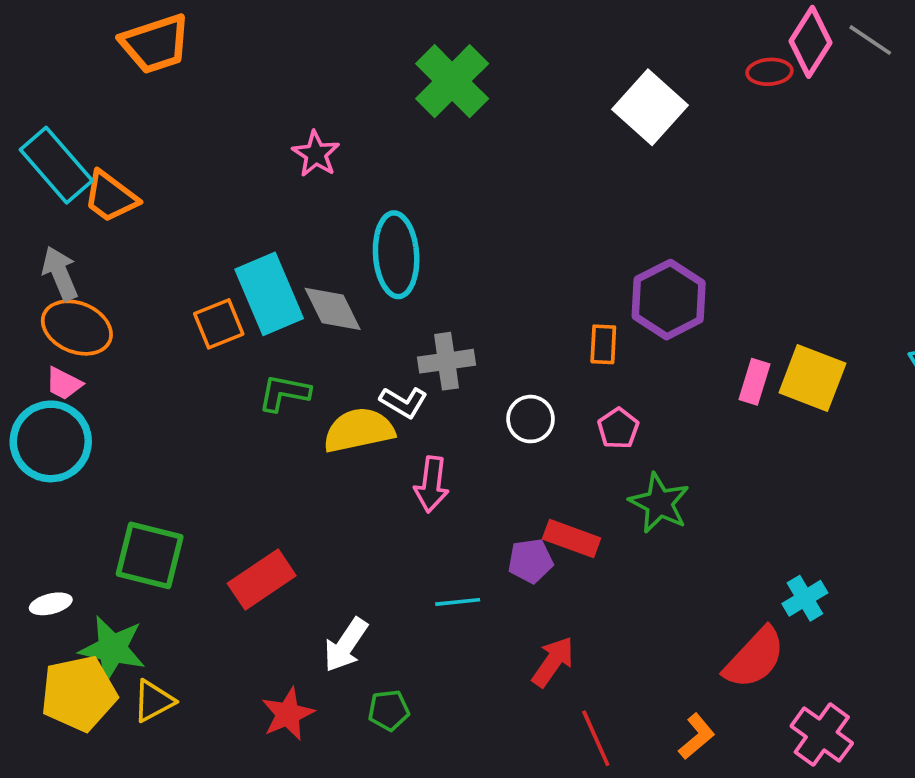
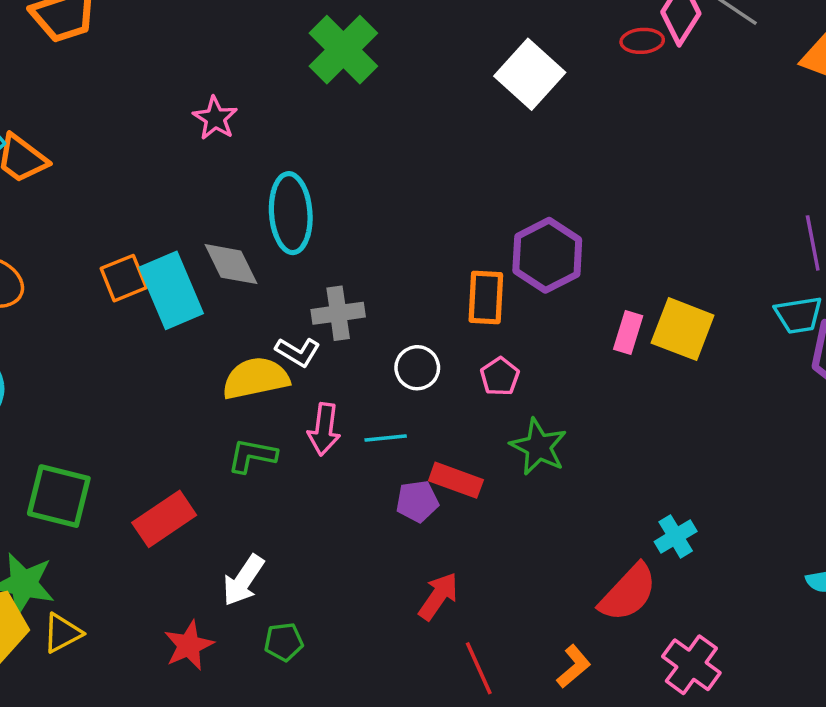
cyan rectangle: (269, 294) -> (171, 290), moved
orange rectangle: (603, 344) -> (486, 297), size x1.4
green L-shape: (284, 393) -> (252, 456), moved
cyan line: (458, 602) -> (386, 438), moved

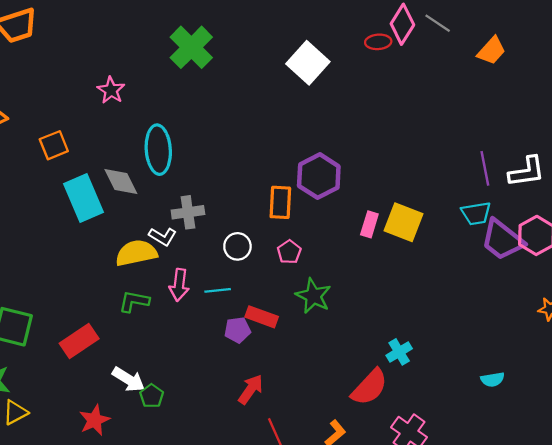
orange square: (124, 278) -> (54, 145), moved
white arrow: (243, 580) -> (129, 379), turned -92
green pentagon: (284, 642) -> (152, 396), moved, turned -30

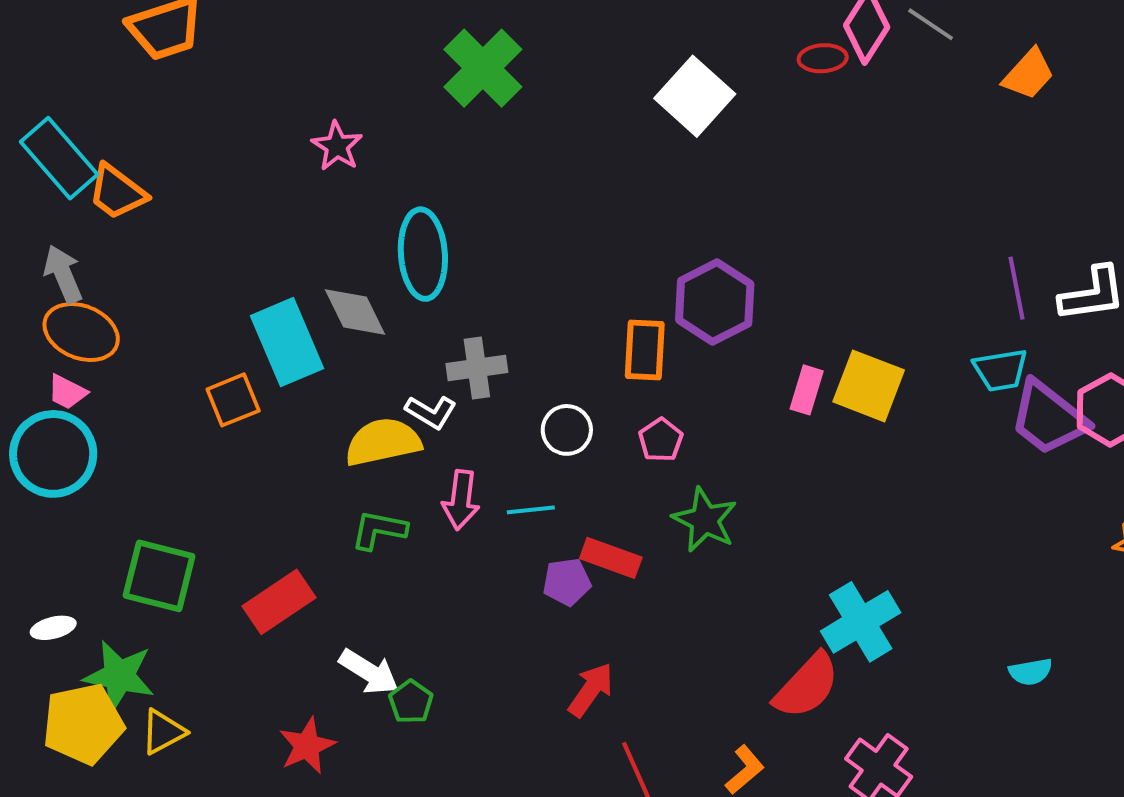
orange square: (54, 145) -> (233, 400), moved
cyan cross: (399, 352) -> (861, 622), size x1.6

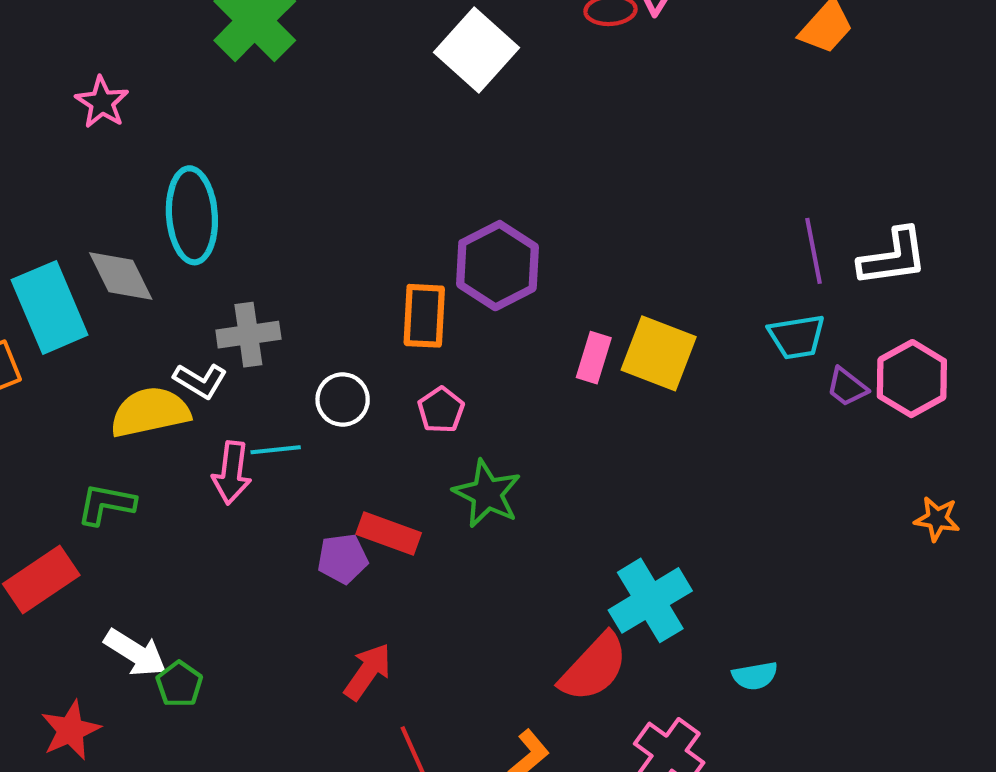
purple trapezoid: (1049, 418) -> (847, 387), size x0.5
cyan line: (531, 510) -> (276, 450), moved
green L-shape: (379, 530) -> (106, 504), moved
cyan semicircle: (1031, 672) -> (755, 676), moved

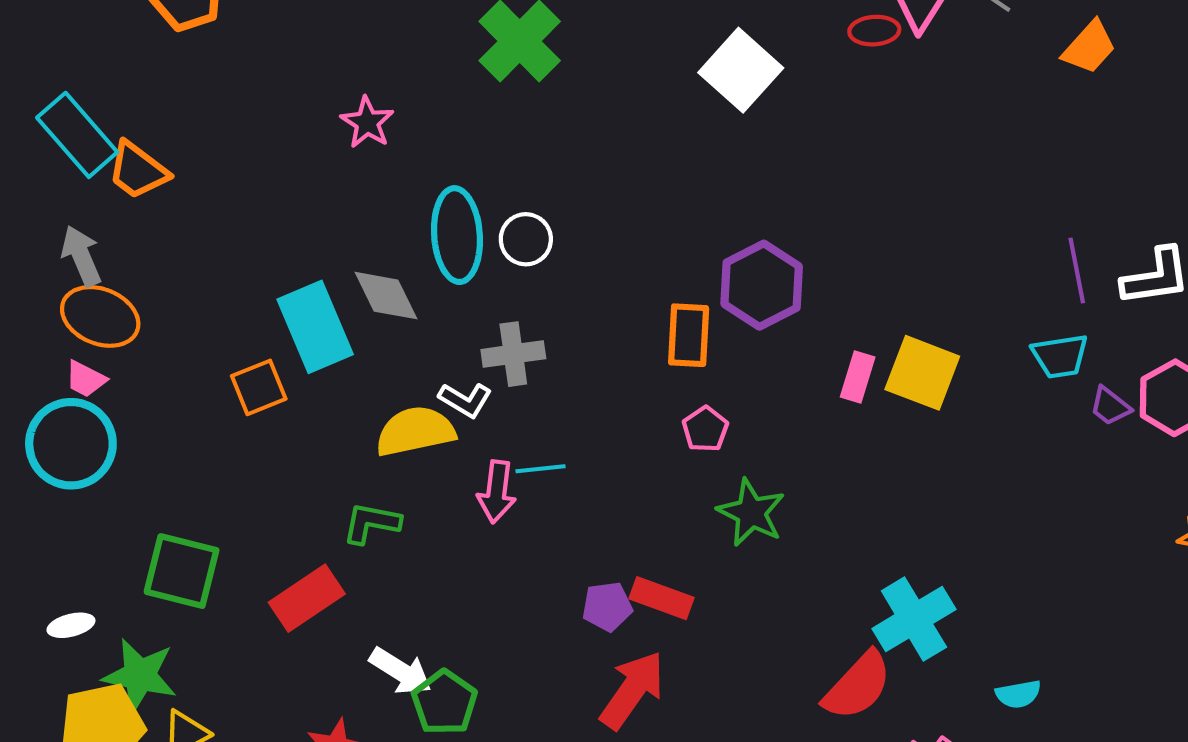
white circle: (343, 399) -> (526, 239), moved
red rectangle: (389, 533) -> (661, 598), moved
purple pentagon: (343, 559) -> (607, 606), moved
red arrow: (368, 672) -> (632, 690), size x1.4
green pentagon: (179, 684) -> (444, 702), size x1.4

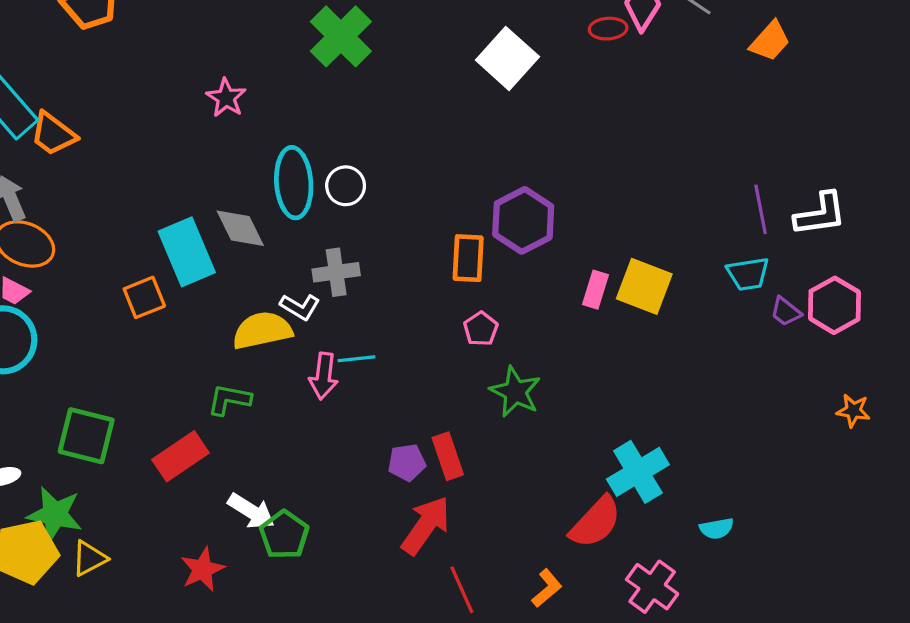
red rectangle: (661, 598) -> (448, 456), turned 51

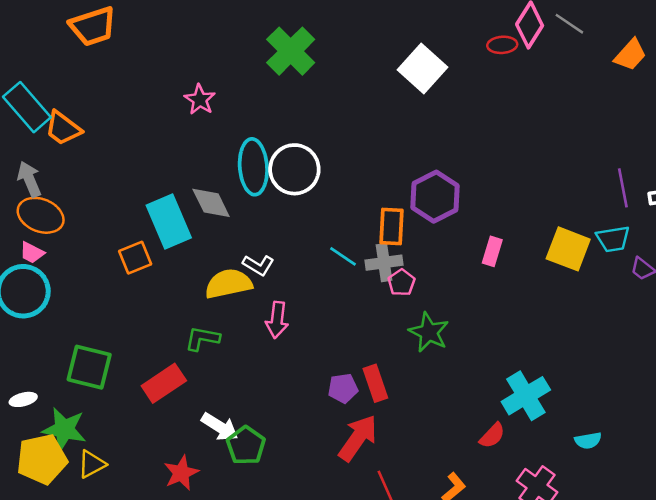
white circle: (346, 186) -> (294, 169), size x1.6
gray cross: (336, 272) -> (384, 263), moved
yellow square: (644, 286) -> (568, 249), moved
cyan line: (357, 359) -> (343, 256), moved, turned 40
red semicircle: (596, 522) -> (492, 436), size x0.6

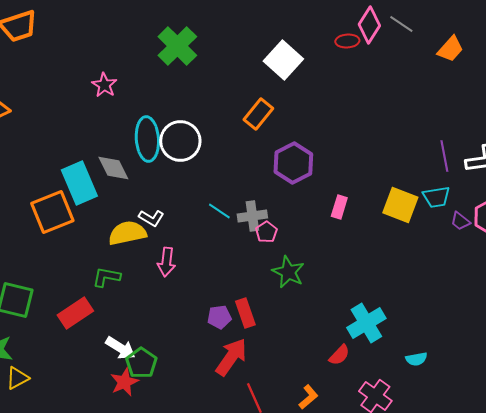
orange rectangle: (391, 227) -> (258, 114), moved, turned 36
orange square: (135, 258) -> (52, 212), size x1.6
red star: (181, 473) -> (124, 382), moved

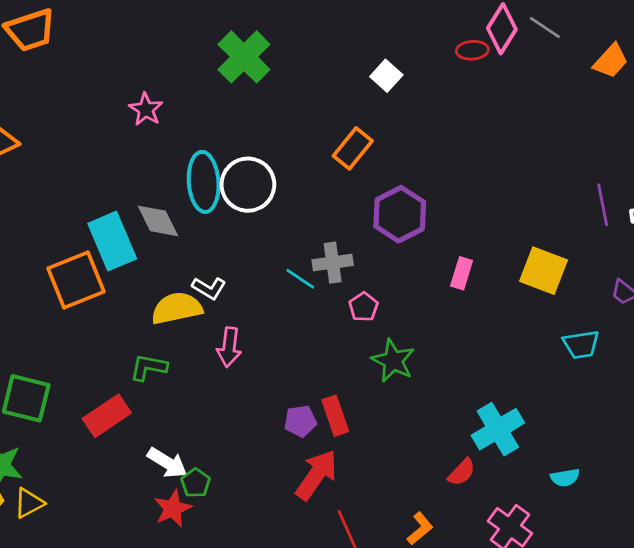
white square: (283, 60) -> (386, 76), size x0.6
cyan trapezoid: (436, 197) -> (581, 345), moved
gray cross: (252, 216) -> (333, 263), moved
green pentagon: (141, 363) -> (196, 483), size x0.7

